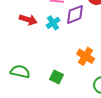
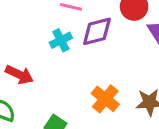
red arrow: (28, 20) -> (19, 75), moved

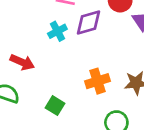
orange cross: (105, 99) -> (97, 81), turned 35

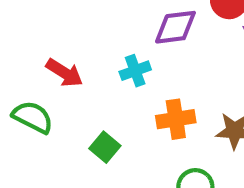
cyan cross: (57, 31) -> (135, 71), moved

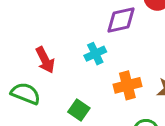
red arrow: (64, 73) -> (45, 60), turned 36

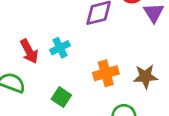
cyan cross: (95, 54) -> (60, 48), moved

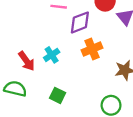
orange cross: (106, 73) -> (92, 49), moved

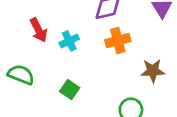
red arrow: (27, 61) -> (39, 30), moved

